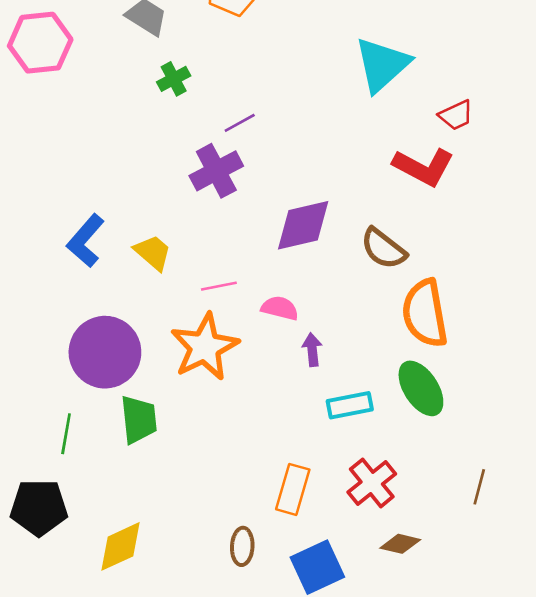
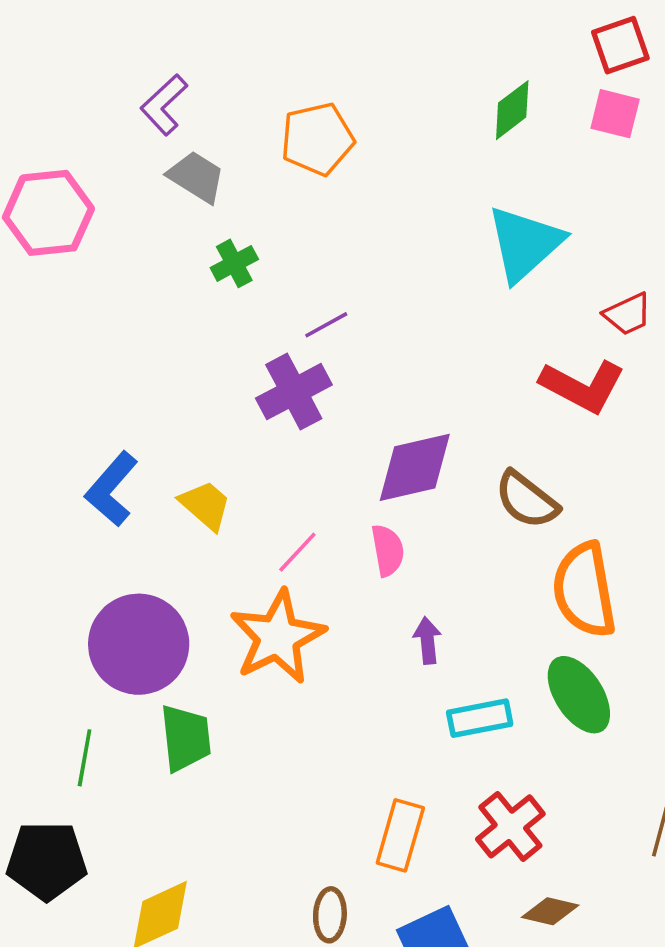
pink line: (219, 286) -> (297, 552), turned -36
pink semicircle: (280, 308) -> (388, 550), moved, turned 66

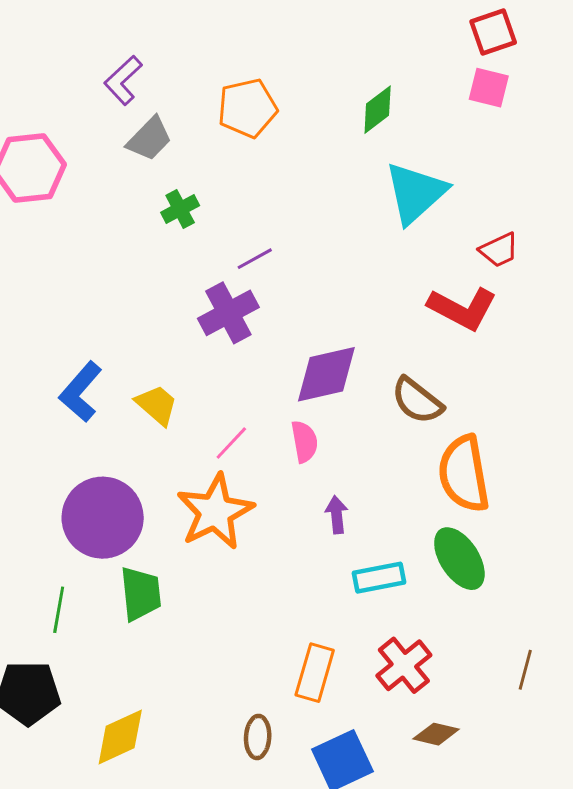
green diamond: (512, 110) -> (378, 110), moved
gray trapezoid: (196, 177) -> (149, 139), turned 102

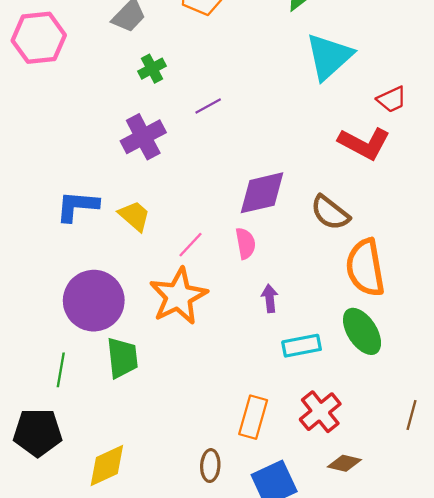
purple cross: (228, 313) -> (143, 137), moved
blue L-shape: (81, 392) -> (77, 206), turned 54

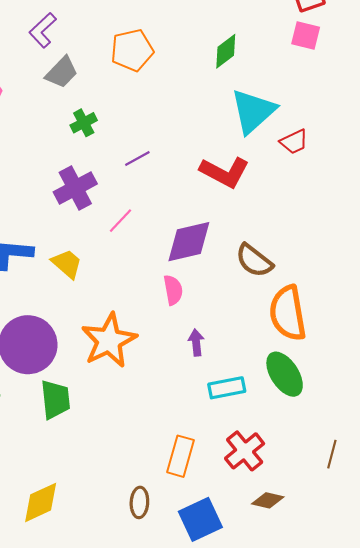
red trapezoid: (392, 99) -> (294, 142), moved
red L-shape: (364, 143) -> (225, 172), moved
pink line: (190, 245) -> (120, 221), moved

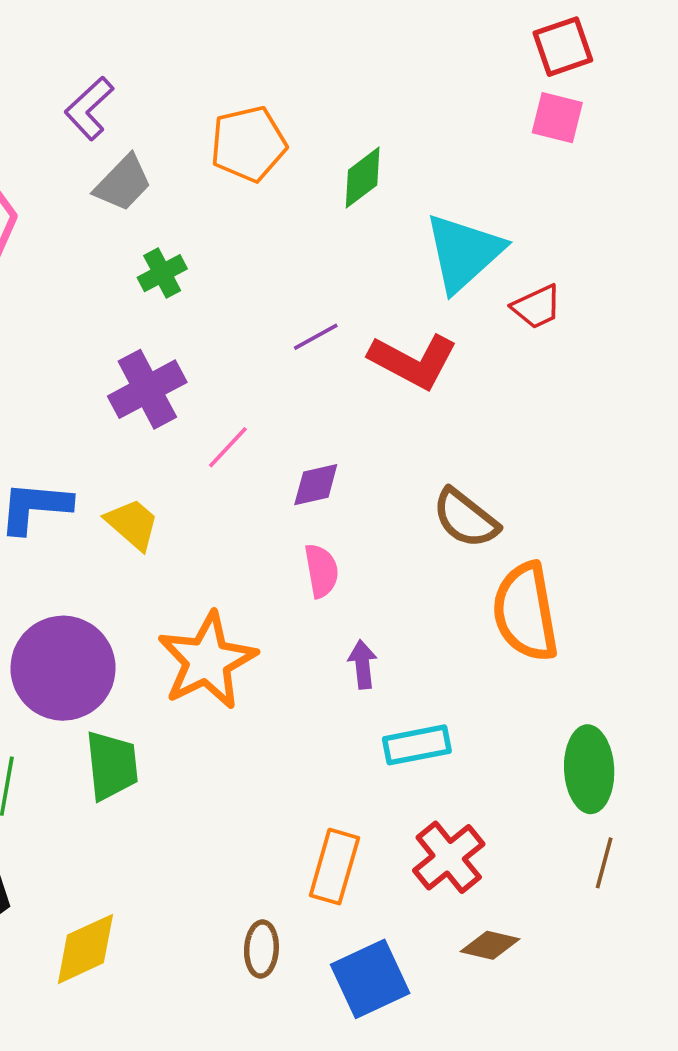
green diamond: (226, 51) -> (363, 178), moved
purple line: (137, 159) -> (316, 337), moved
purple diamond: (189, 242) -> (316, 485), moved, size x0.6
green ellipse: (285, 374) -> (589, 769), moved, turned 30

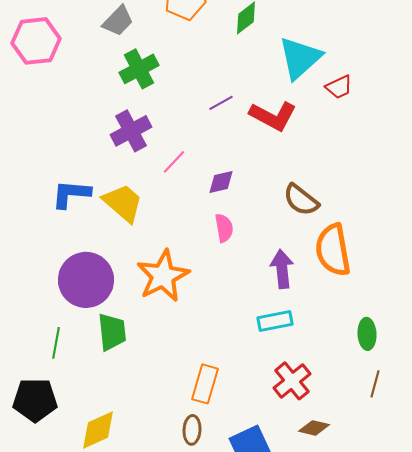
green cross: (162, 273) -> (139, 69), size x1.5
yellow trapezoid: (132, 524) -> (123, 203), size x1.4
purple arrow: (363, 664) -> (282, 269), moved, size x1.5
green ellipse: (589, 769) -> (367, 334), size x0.7
orange rectangle: (334, 867) -> (205, 384), moved

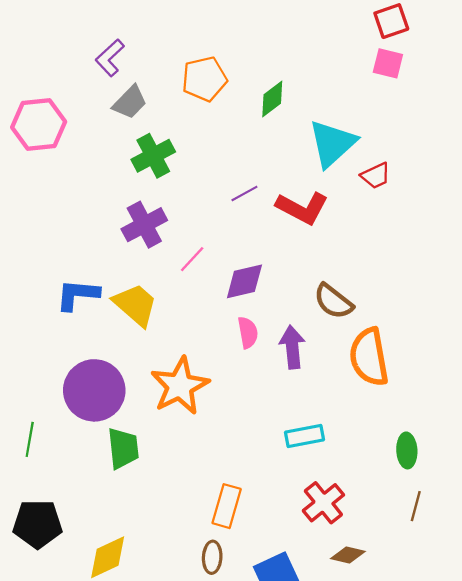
purple diamond: (221, 182) -> (244, 281), size x1.4
purple arrow: (282, 269) -> (292, 347), moved
green line: (56, 343) -> (30, 439), moved

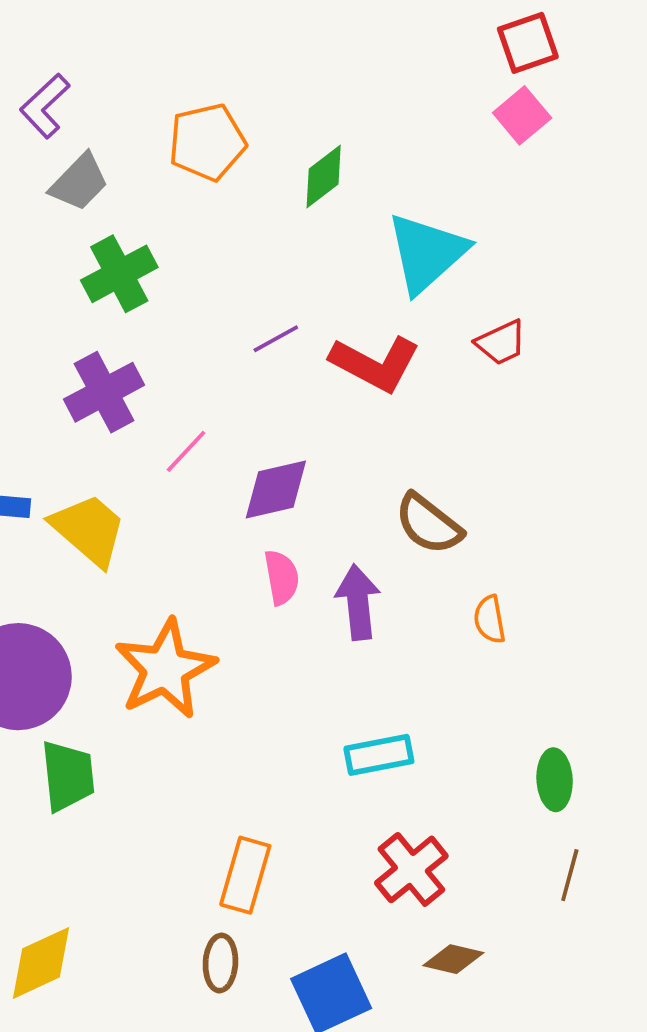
pink square: (388, 63) -> (522, 115), turned 36
red trapezoid: (376, 176) -> (501, 343), moved
orange semicircle: (369, 357) -> (490, 619), size x0.5

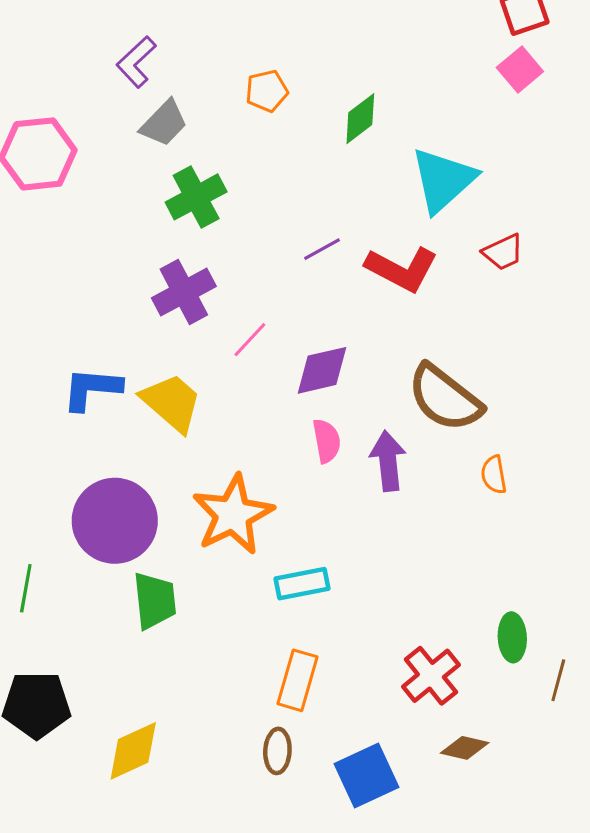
orange pentagon: (207, 142) -> (267, 91), size x0.7
brown semicircle: (429, 524) -> (445, 398), size x1.4
cyan rectangle: (379, 755) -> (302, 584), moved
green ellipse: (555, 780) -> (512, 637), moved

